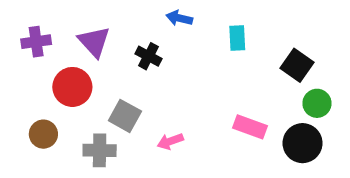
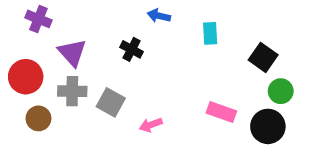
purple cross: (36, 42) -> (38, 19), moved, turned 30
purple triangle: (94, 42) -> (72, 53), moved
red circle: (72, 87) -> (26, 77), moved
gray cross: (100, 150) -> (72, 91), moved

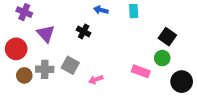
cyan rectangle: (210, 33) -> (134, 11), moved
gray cross: (72, 91) -> (45, 69), moved
green circle: (281, 91) -> (162, 58), moved
black circle: (268, 126) -> (182, 82), moved

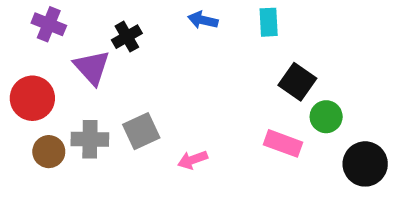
black cross: (84, 31) -> (127, 37), moved, turned 32
black square: (167, 37) -> (297, 82), moved
gray square: (70, 65) -> (141, 131), turned 36

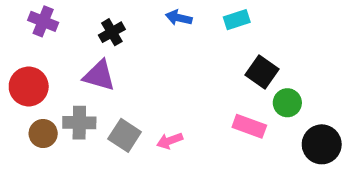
cyan rectangle: (269, 22) -> (237, 20), turned 75
purple triangle: (92, 67) -> (99, 76), moved, turned -32
gray square: (141, 131) -> (125, 135), moved, turned -32

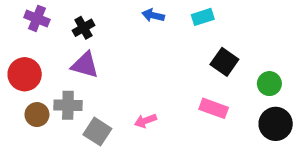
black cross: (112, 32) -> (83, 28), moved
green circle: (287, 103) -> (269, 84), moved
gray square: (125, 135) -> (97, 132), moved

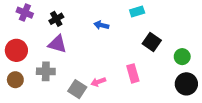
blue arrow: (153, 15) -> (101, 25), moved
pink rectangle: (214, 108) -> (133, 73), moved, turned 54
brown circle: (37, 115) -> (15, 80), moved
gray square: (97, 132) -> (77, 89), moved

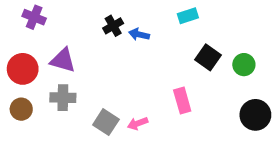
black cross: (56, 19) -> (113, 26), moved
purple triangle: (57, 44) -> (63, 60), moved
green circle: (182, 57) -> (244, 65), moved
pink arrow: (98, 82) -> (138, 123), moved

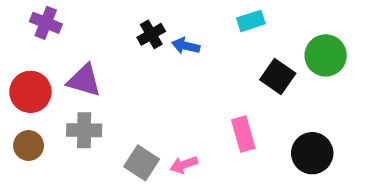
green circle: (244, 65) -> (326, 55), moved, size x1.4
black circle: (255, 115) -> (312, 153), moved

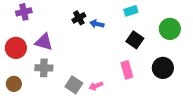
purple cross: (46, 23) -> (24, 12), turned -35
black square: (278, 77) -> (135, 40), moved
brown circle: (29, 146) -> (14, 84), moved
black circle: (312, 153) -> (163, 68), moved

